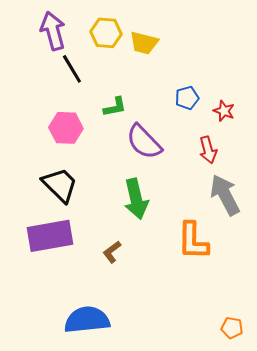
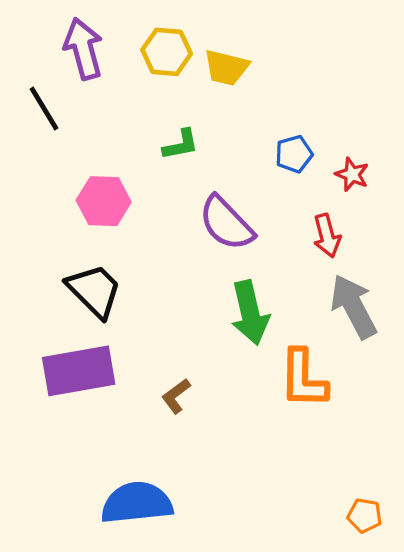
black line: (72, 69) -> (44, 108), moved
green L-shape: (115, 107) -> (181, 145), moved
green arrow: (136, 199) -> (250, 313), moved

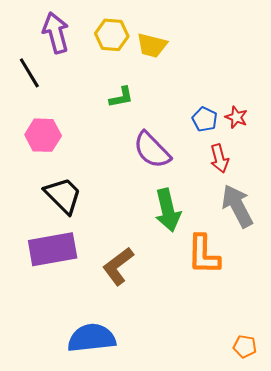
blue pentagon: (294, 154) -> (205, 119), moved, turned -30
pink hexagon: (104, 201) -> (43, 135), moved
brown L-shape: (176, 396) -> (118, 266), size x1.6

